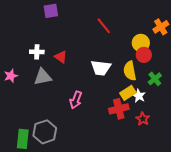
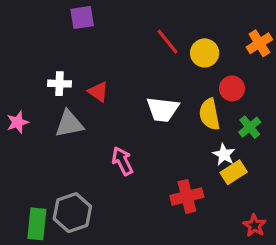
yellow circle: (141, 43) -> (205, 53), moved
yellow rectangle: (128, 93) -> (234, 172), moved
pink arrow: (76, 100) -> (122, 161), turned 132
red cross: (119, 109) -> (187, 196), moved
red star: (143, 119) -> (255, 225), moved

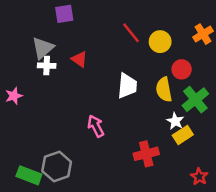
red triangle: (98, 92) -> (79, 59), moved
white trapezoid: (163, 109) -> (127, 86), turned -92
gray triangle: (69, 124) -> (43, 48), moved, turned -30
green cross: (250, 127) -> (195, 100), size x1.5
green rectangle: (37, 224) -> (29, 175), turned -75

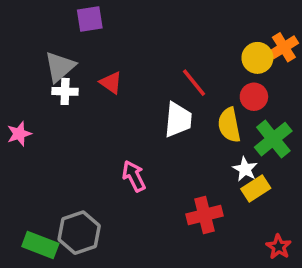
red line: (131, 33) -> (194, 83), moved
yellow circle: (160, 42) -> (257, 58), moved

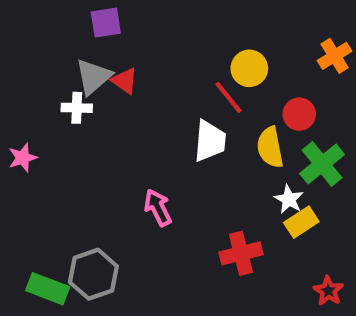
yellow circle: (257, 58) -> (249, 68), moved
gray triangle: (60, 67) -> (93, 77), moved
red triangle: (111, 83) -> (125, 81), moved

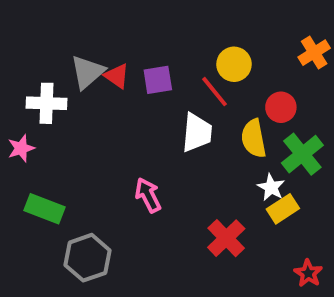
purple square: (106, 23) -> (158, 80), moved
white cross: (77, 108) -> (46, 103), moved, size x1.4
red cross: (241, 253) -> (226, 238), turned -30
green rectangle: (48, 289) -> (45, 209), moved

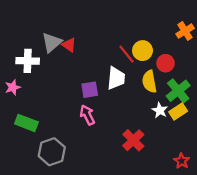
yellow circle: (234, 64) -> (143, 51), moved
purple square: (158, 80) -> (90, 90), moved
yellow rectangle: (283, 209) -> (178, 111), moved

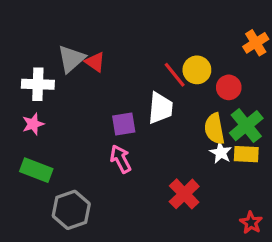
yellow semicircle: (149, 82) -> (214, 129), moved
pink star: (13, 87) -> (33, 124), moved
yellow rectangle: (178, 111) -> (246, 154), turned 36

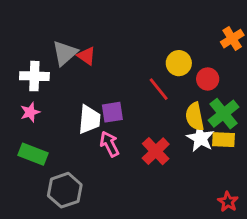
red line: (175, 75) -> (159, 89), moved
white trapezoid: (160, 108) -> (89, 119), moved
white star: (221, 153) -> (200, 138), size x1.4
red cross: (184, 194) -> (156, 151), moved

